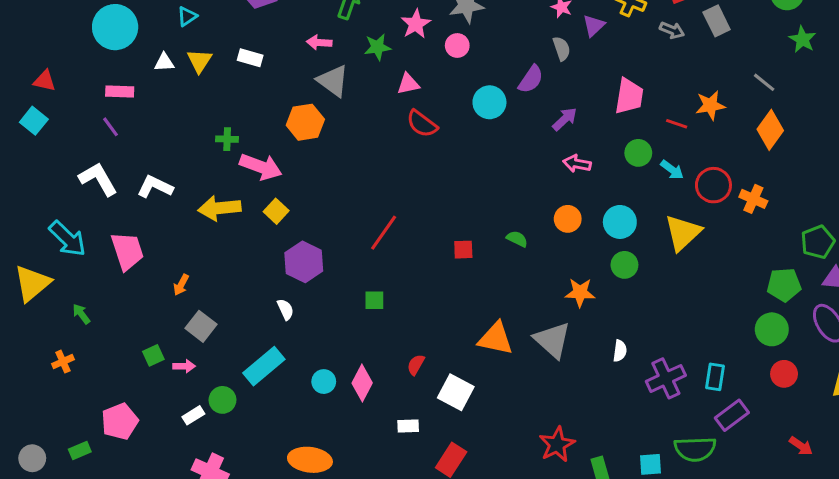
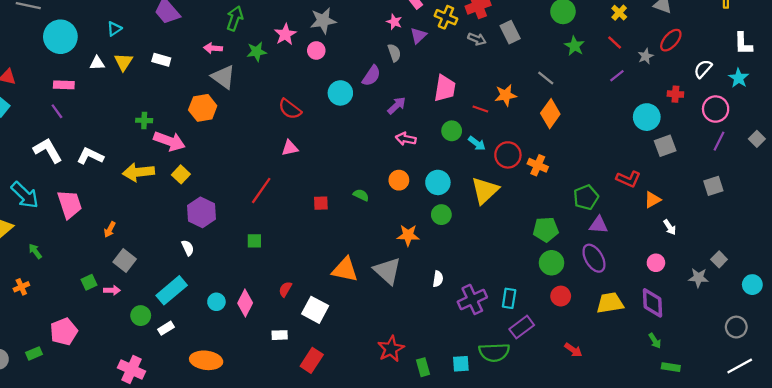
pink triangle: (408, 84) -> (290, 148), moved
green pentagon: (784, 285) -> (546, 229), moved
white rectangle: (193, 415) -> (166, 328), moved

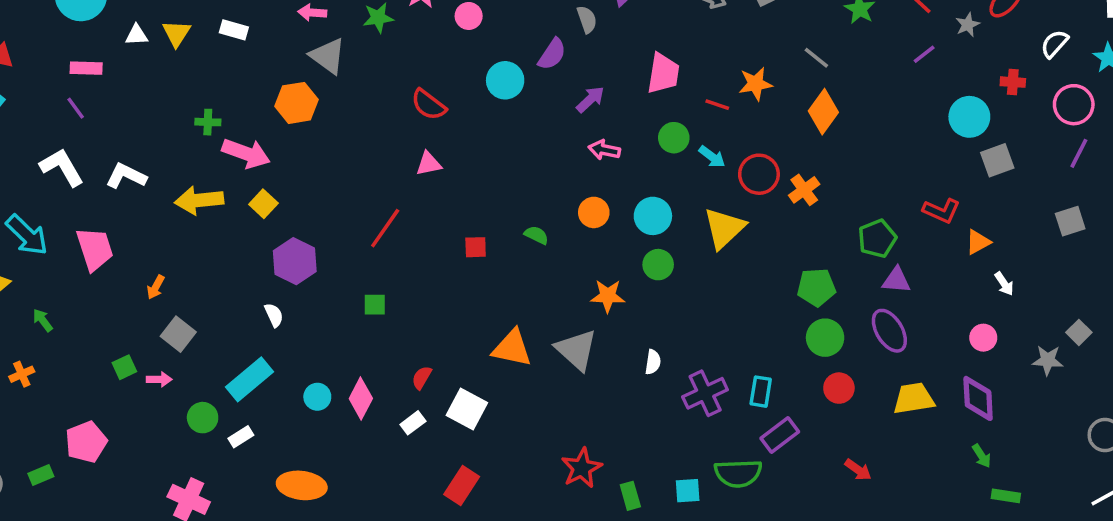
orange cross: (538, 165) -> (804, 190), turned 30
white rectangle: (280, 335) -> (413, 423), moved, turned -35

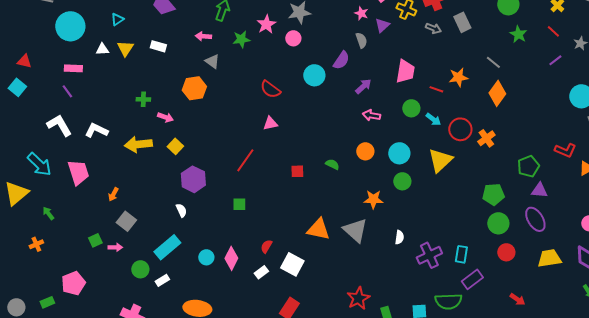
gray triangle: (328, 56) -> (212, 61), size x0.7
pink arrow: (246, 153) -> (165, 117), size x0.6

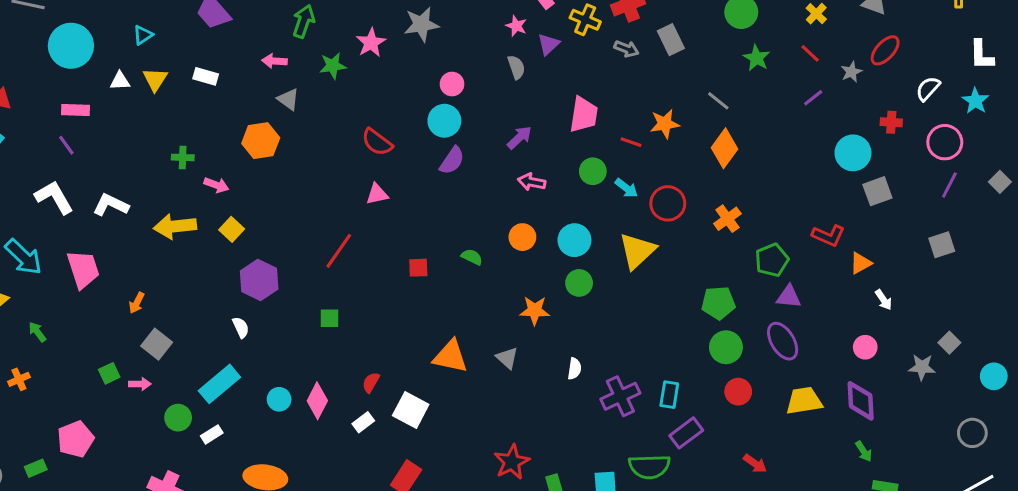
pink circle: (293, 38) -> (452, 84), moved
purple semicircle: (341, 60) -> (452, 161), moved
orange cross: (486, 138) -> (727, 219), moved
gray triangle: (355, 230) -> (507, 358), size x0.6

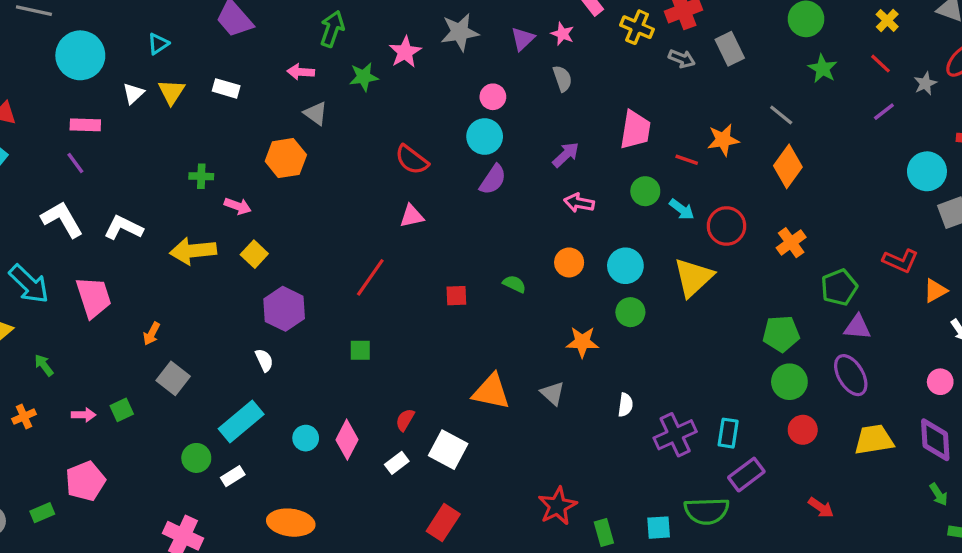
purple triangle: (548, 44) -> (523, 39), moved
white triangle: (120, 81) -> (133, 93), turned -40
pink arrow: (140, 384) -> (84, 415), moved

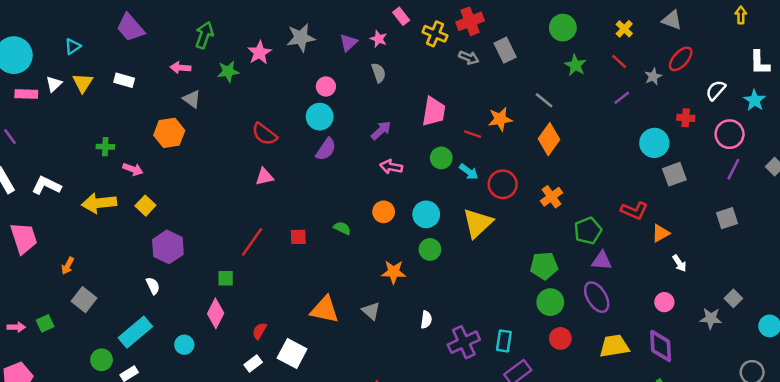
pink rectangle: (85, 125) -> (26, 94), moved
red line: (370, 277) -> (252, 242), moved
pink diamond: (347, 440) -> (216, 313), moved

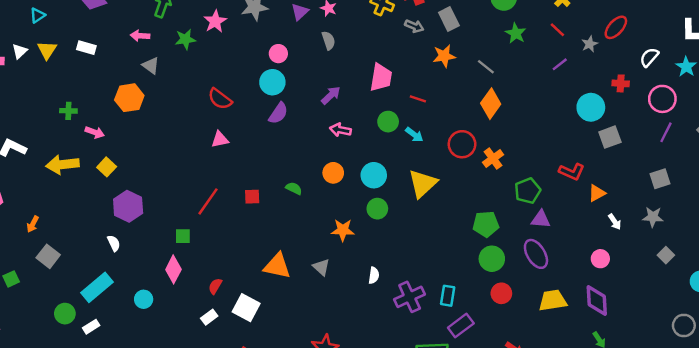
orange star: (500, 119) -> (444, 56), moved
red circle: (503, 184) -> (462, 144), moved
gray star: (711, 318) -> (653, 217), moved

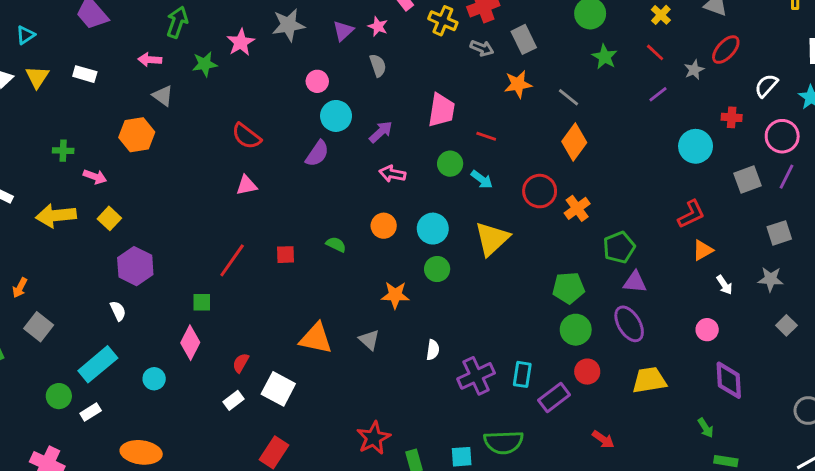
cyan circle: (272, 82) -> (336, 116), moved
gray square: (610, 137) -> (748, 179), moved
red L-shape: (572, 172) -> (691, 214), moved, turned -50
purple diamond: (597, 300) -> (729, 380), moved
purple rectangle: (461, 325) -> (554, 398), moved

